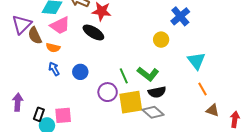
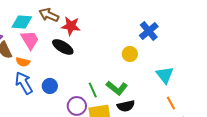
pink trapezoid: (60, 25) -> (30, 40), turned -95
blue arrow: (54, 69) -> (24, 83), size x1.6

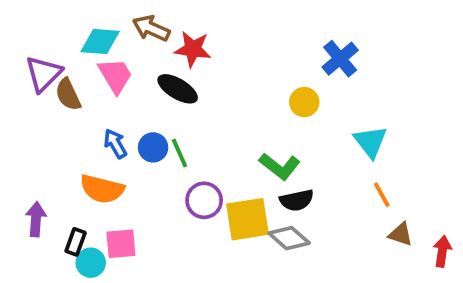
orange semicircle: (23, 62) -> (102, 189), moved, size x1.6
blue arrow: (24, 83) -> (115, 144), moved, size x0.7
blue circle: (50, 86) -> (153, 147), moved
green line: (93, 90) -> (180, 153), moved

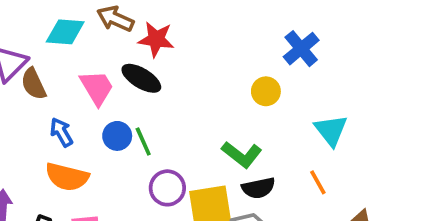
pink trapezoid: (115, 76) -> (97, 88), moved
blue arrow: (115, 144) -> (61, 132), moved
orange line: (382, 195) -> (318, 182), moved

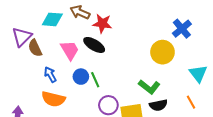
yellow circle: (266, 91) -> (162, 52), size x1.5

